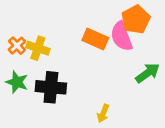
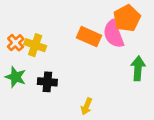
green arrow: (148, 73) -> (138, 68), turned -50
black cross: (51, 87) -> (47, 82), size x0.7
yellow arrow: (103, 113) -> (87, 106), moved

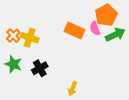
pink semicircle: (113, 34) -> (95, 28), size x0.6
green arrow: (138, 68) -> (115, 35), moved, turned 60
black cross: (47, 82) -> (40, 68), turned -35

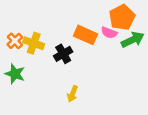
pink semicircle: (95, 28) -> (109, 33), turned -48
black cross: (40, 68) -> (63, 54), moved
yellow arrow: (72, 89) -> (73, 94), moved

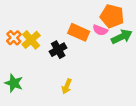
orange pentagon: (122, 17) -> (112, 16), turned -30
yellow cross: (34, 43) -> (31, 40), turned 30
green star: (15, 74) -> (14, 83), moved

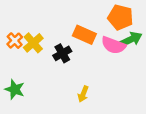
pink semicircle: (100, 30) -> (113, 45), moved, size x1.5
yellow arrow: (67, 86) -> (83, 94), moved

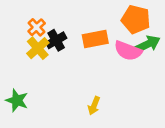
orange rectangle: (84, 35) -> (95, 39), turned -35
orange cross: (15, 41) -> (37, 27), moved
black cross: (62, 53) -> (56, 40), moved

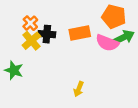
black cross: (56, 40) -> (47, 34), turned 35
green star: (17, 100) -> (14, 70), moved

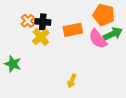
black cross: (47, 34) -> (43, 22), moved
yellow cross: (31, 41) -> (41, 37), moved
pink semicircle: (107, 43) -> (98, 39), turned 30

